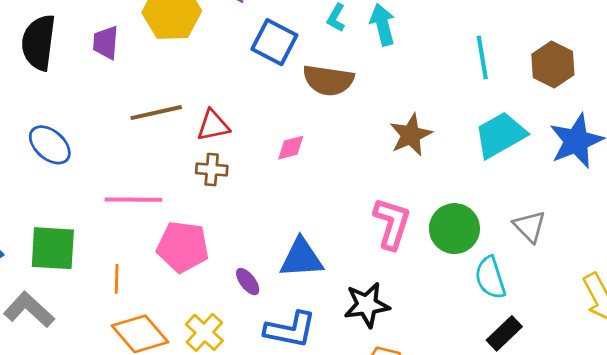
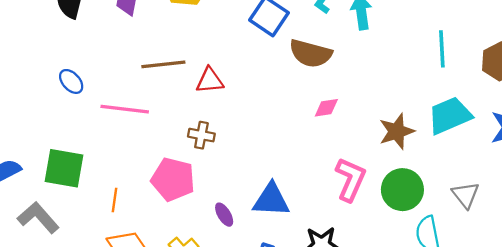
brown star: (411, 135) -> (397, 131), moved
blue ellipse: (50, 145) -> (71, 81), size x0.7
pink diamond: (291, 148) -> (326, 108), moved
brown cross: (212, 170) -> (201, 135), moved
pink line: (133, 200) -> (125, 109), moved

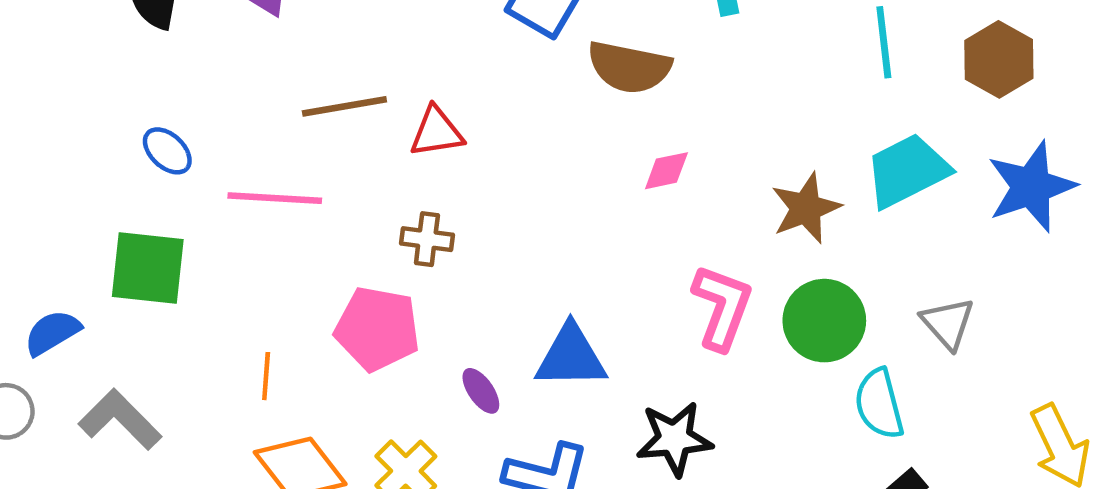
green square: (64, 168) -> (148, 268), moved

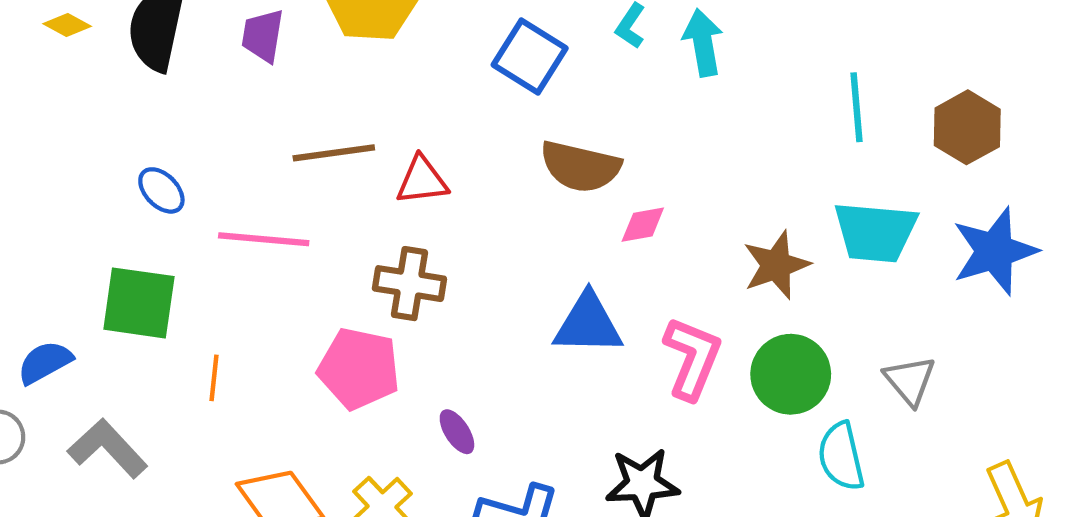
brown semicircle: (629, 67) -> (580, 167), moved
cyan trapezoid: (907, 171) -> (875, 232), turned -150
brown cross: (427, 239) -> (409, 284), size x1.4
blue triangle: (571, 357) -> (588, 324), moved
orange line: (266, 376) -> (214, 378), moved

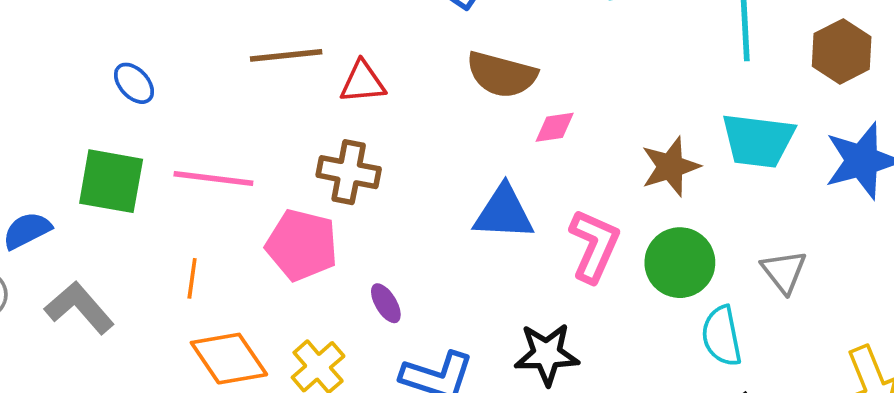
pink line: (264, 239) -> (213, 178), moved
orange line: (214, 378) -> (192, 278), moved

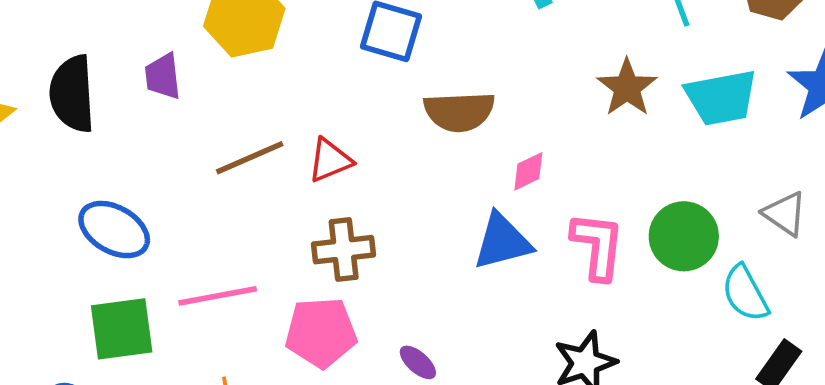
blue ellipse: (134, 83) -> (114, 230), size x1.6
pink diamond: (555, 127) -> (528, 171), moved
brown star: (670, 167) -> (627, 88), moved

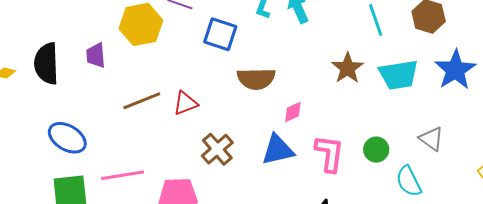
green circle: (684, 236) -> (376, 150), size x0.7
brown cross: (344, 250) -> (217, 149), moved, turned -36

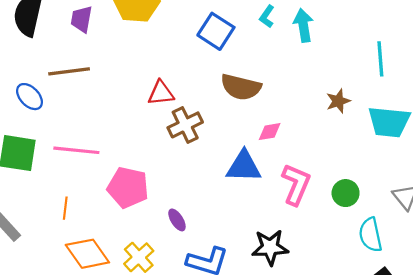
brown star: (348, 68) -> (338, 101), size x0.7
brown line: (142, 101) -> (69, 71), moved
blue ellipse: (67, 138) -> (30, 97), size x0.7
brown cross: (217, 149) -> (185, 125), moved

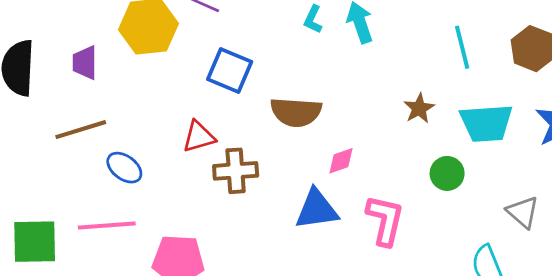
blue square: (216, 31) -> (230, 71), moved
blue ellipse: (30, 97) -> (124, 168), moved
brown cross: (185, 125) -> (236, 171), turned 32
green circle: (346, 193) -> (447, 173), moved

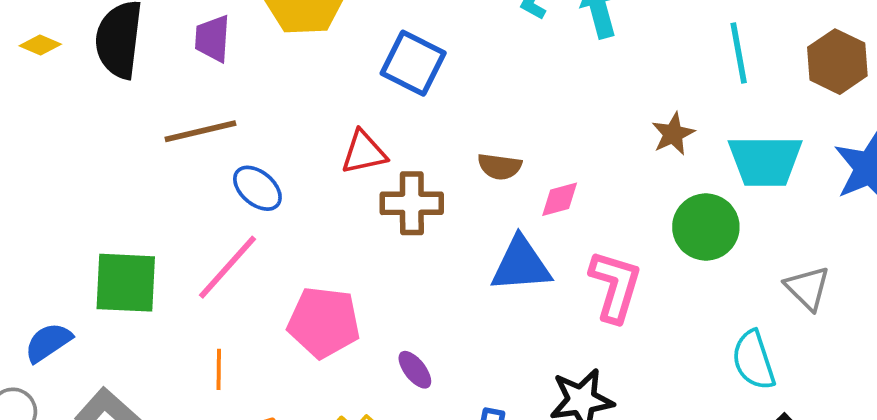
brown semicircle: (296, 112) -> (500, 166), moved, size x0.6
green circle: (447, 173) -> (706, 227), size x1.4
pink line: (107, 225) -> (227, 267), turned -48

